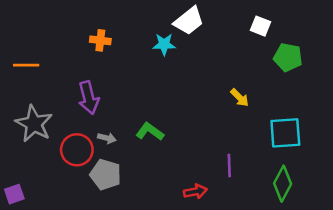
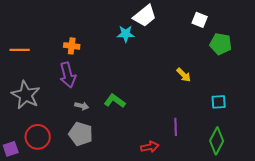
orange cross: (100, 40) -> (72, 46), moved
cyan square: (285, 133) -> (219, 102), size x0.6
red circle: (77, 150) -> (38, 137), moved

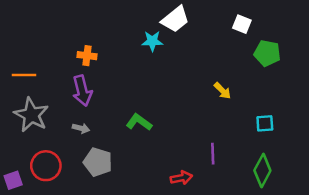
orange line: (20, 50) -> (24, 75), moved
gray arrow: (82, 106) -> (81, 128), moved

